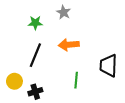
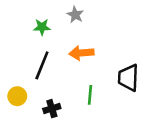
black cross: (35, 92) -> (52, 109), moved

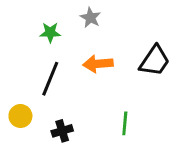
black trapezoid: (128, 78) -> (155, 61), moved, turned -148
green line: (90, 95) -> (125, 123), moved

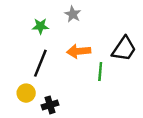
yellow circle: (20, 116) -> (26, 93), moved
green line: (125, 123) -> (100, 72), moved

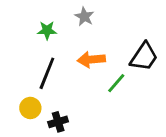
green line: (100, 72) -> (116, 83), turned 36

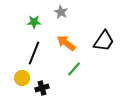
orange arrow: (91, 59) -> (66, 43), turned 42
green line: (116, 83) -> (74, 69), moved

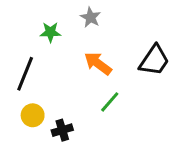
black line: (34, 53) -> (25, 74), moved

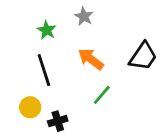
green star: (50, 32) -> (47, 30), turned 30
black line: (25, 74) -> (44, 70), moved, turned -40

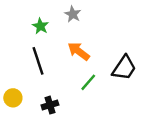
black trapezoid: (143, 56) -> (124, 68), moved
yellow circle: (30, 107) -> (13, 98), moved

